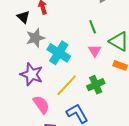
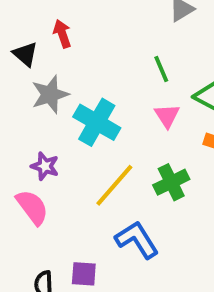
purple star: (32, 74) -> (45, 166), size x0.6
pink semicircle: (41, 105) -> (32, 207), moved

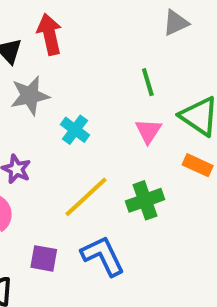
red arrow: (62, 34) -> (50, 34), size x1.4
cyan cross: (97, 122) -> (75, 130), size x0.6
purple square: (84, 274) -> (44, 258), moved

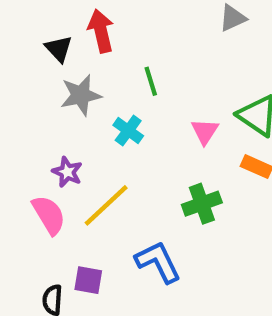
green line: (148, 82) -> (151, 81), moved
yellow line: (86, 197) -> (106, 205), moved
purple square: (44, 258) -> (88, 280), moved

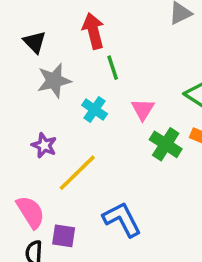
red arrow: (101, 31) -> (93, 31), moved
pink triangle: (205, 131) -> (143, 109), moved
green cross: (202, 204) -> (166, 144), moved, turned -36
pink semicircle: (49, 215) -> (31, 212), moved

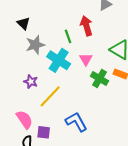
red arrow: (93, 31) -> (86, 26), moved
cyan cross: (95, 109) -> (59, 60), size x1.6

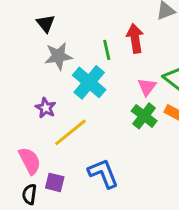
pink triangle: (86, 59) -> (147, 87), moved

